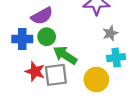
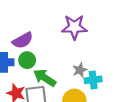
gray star: (110, 33) -> (80, 70), moved

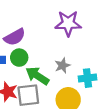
gray star: (80, 70) -> (62, 66), moved

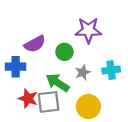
green circle: (19, 58) -> (64, 52), moved
cyan cross: (88, 78) -> (111, 70), moved

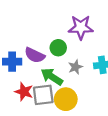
purple semicircle: (35, 44) -> (35, 55), moved, turned 54
yellow circle: (88, 107) -> (66, 99), moved

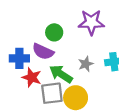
green circle: (58, 48) -> (54, 32), moved
red star: (24, 92) -> (32, 77), moved

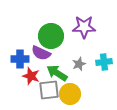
green circle: (54, 32) -> (51, 36), size x1.6

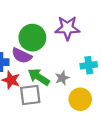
gray star: (79, 64) -> (62, 78), moved
yellow circle: (70, 94) -> (80, 99), moved

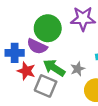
gray square: (30, 95) -> (46, 86), turned 30

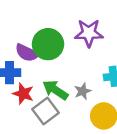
purple semicircle: (37, 46) -> (27, 53), moved
gray square: (46, 86) -> (46, 111), turned 30

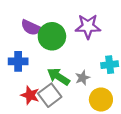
purple semicircle: (27, 53) -> (31, 28), moved
red star: (23, 94) -> (30, 95), moved

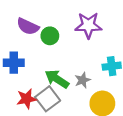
green circle: (52, 36) -> (50, 36), size x0.6
red star: (30, 95) -> (27, 99), turned -30

